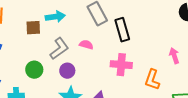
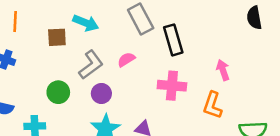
cyan arrow: (55, 17) -> (86, 23), turned 30
pink semicircle: (86, 45) -> (126, 60), turned -48
pink arrow: (174, 56) -> (223, 70), moved

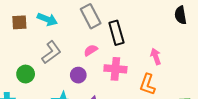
brown square: (57, 37) -> (19, 22), moved
pink semicircle: (126, 60) -> (91, 50), moved
purple circle: (101, 93) -> (78, 75), moved

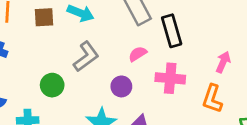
pink arrow: (156, 56) -> (223, 62), turned 42

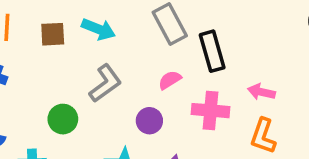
pink arrow: (223, 62) -> (261, 92), moved, turned -100

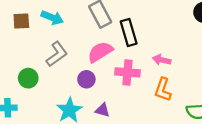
pink semicircle: (170, 80) -> (100, 52), size x1.6

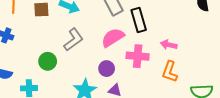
purple circle: (86, 79) -> (107, 69), moved

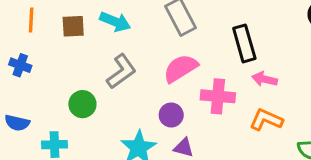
black rectangle: (139, 20) -> (244, 43), moved
orange L-shape: (170, 72) -> (266, 120), turned 95

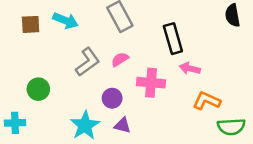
pink semicircle: (181, 68) -> (120, 59), size x0.6
gray L-shape: (121, 71) -> (88, 62), moved
orange L-shape: (266, 120) -> (207, 101), moved

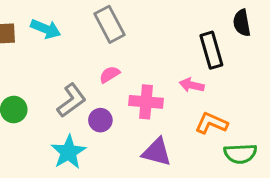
black rectangle: (173, 39) -> (211, 50), moved
gray L-shape: (88, 62) -> (72, 100), moved
purple triangle: (122, 125) -> (157, 152), moved, size x1.5

